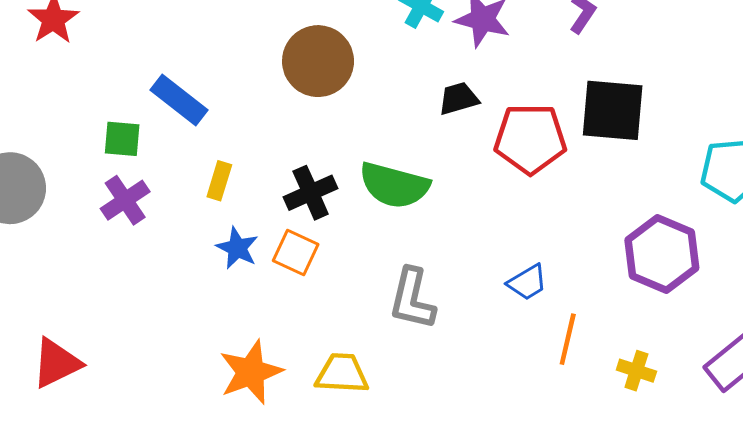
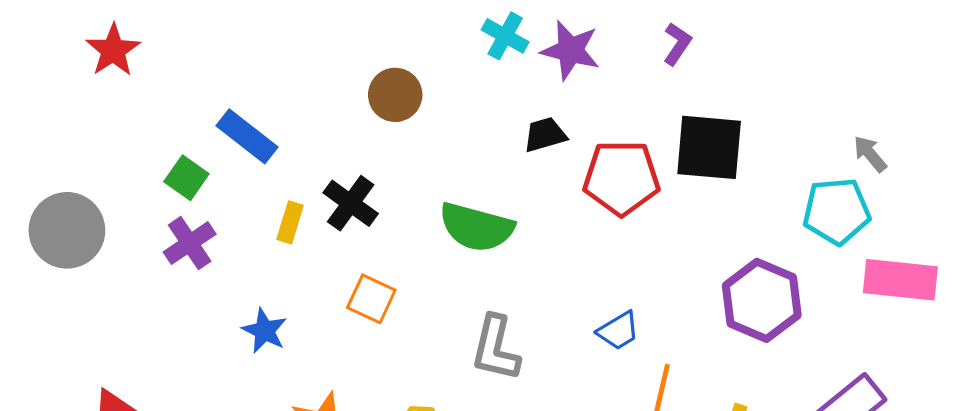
brown circle: (318, 61) -> (395, 95), size x0.7
green square: (122, 139) -> (186, 178), turned 30
black cross: (311, 193) -> (351, 203), moved, turned -30
blue star: (237, 248) -> (265, 331), moved

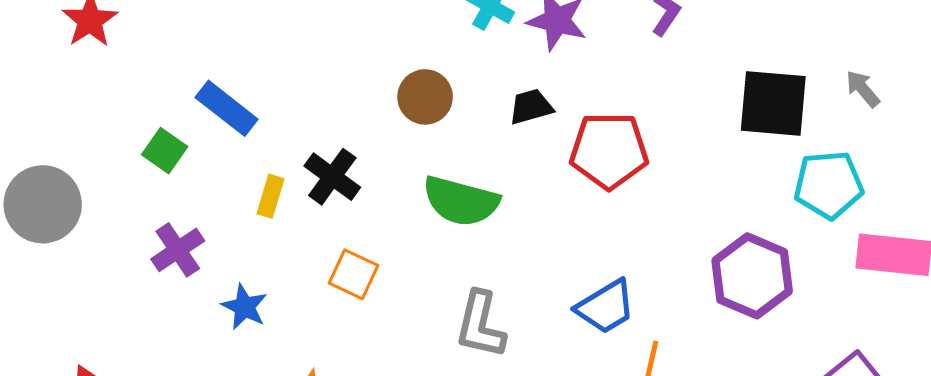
brown circle: (395, 95) -> (425, 97), moved
black square: (709, 147) -> (773, 103), moved
gray arrow: (870, 154) -> (863, 89), moved
purple cross: (190, 243) -> (178, 250), moved
blue trapezoid: (618, 331) -> (606, 307), size x1.4

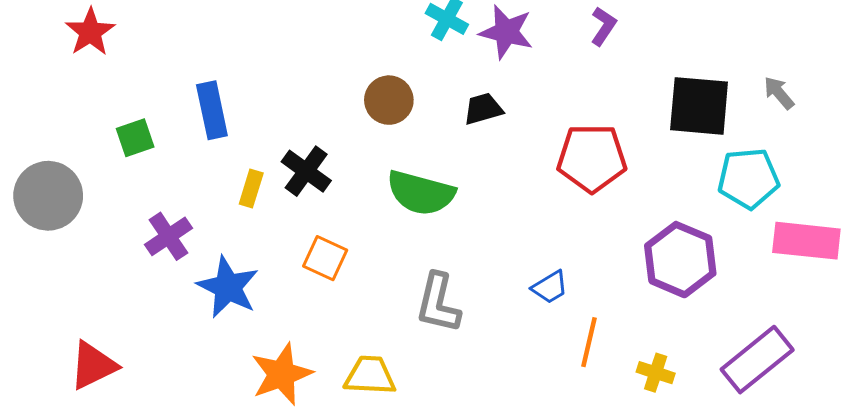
blue rectangle: (227, 108) -> (212, 110), turned 40
green square: (165, 151) -> (135, 138), moved, turned 36
red pentagon: (609, 151) -> (592, 158), moved
blue star: (244, 307) -> (228, 287), size x1.5
blue trapezoid: (606, 307) -> (550, 287), size x0.7

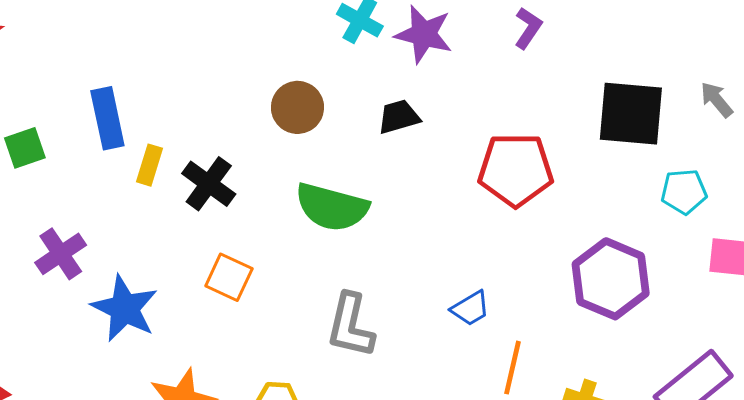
cyan pentagon: (748, 178) -> (684, 192), size x0.7
yellow rectangle: (251, 189) -> (149, 165), moved

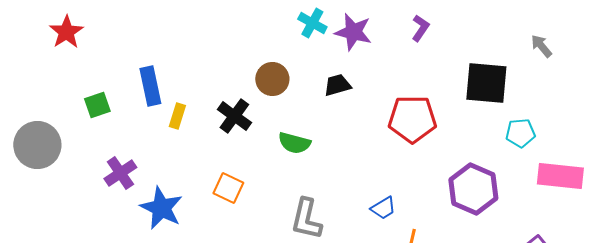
gray arrow: (717, 100) -> (541, 46), moved
black cross: (209, 184) -> (234, 116), moved
green semicircle: (332, 207) -> (294, 143), size x0.7

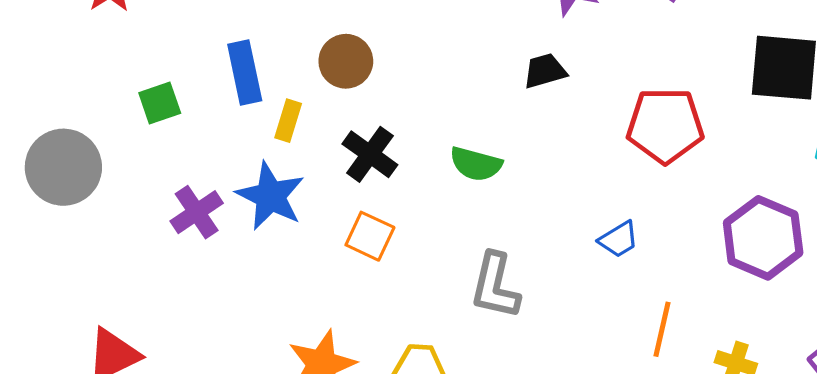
brown circle: (272, 79) -> (346, 61), moved
black cross: (234, 116) -> (370, 154), moved
blue star: (161, 208) -> (270, 196), moved
blue trapezoid: (383, 208) -> (619, 239), moved

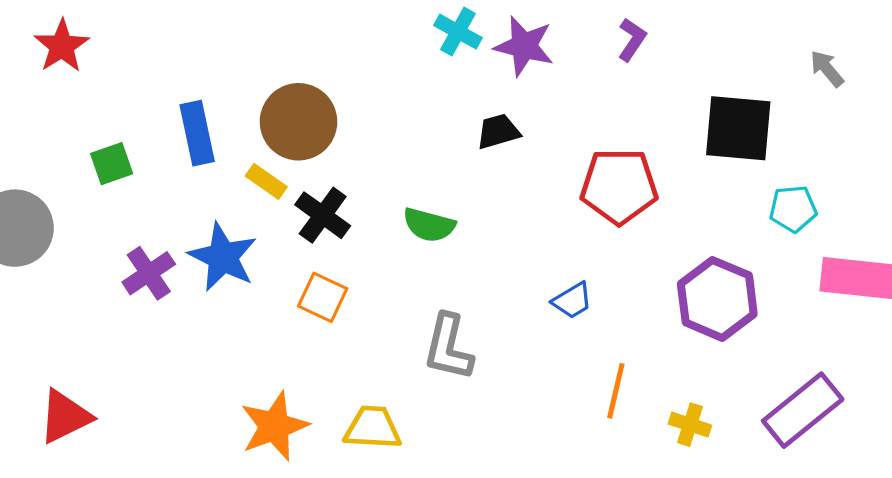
brown circle: (346, 61) -> (298, 122), size x1.4
yellow rectangle: (288, 121) -> (266, 181), moved, turned -72

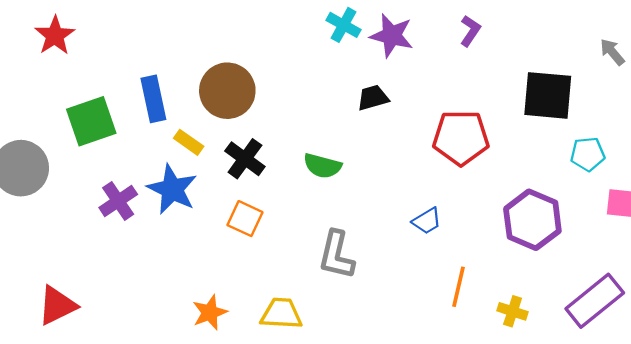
green square: (112, 164) -> (91, 121), size x1.6
yellow rectangle: (266, 181) -> (189, 142), moved
orange star: (274, 426) -> (210, 312), size x0.7

